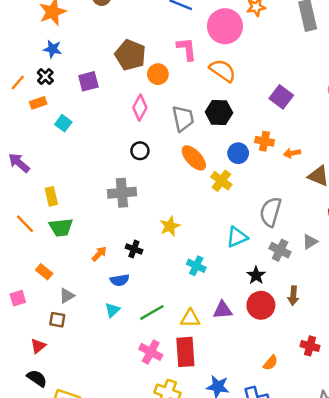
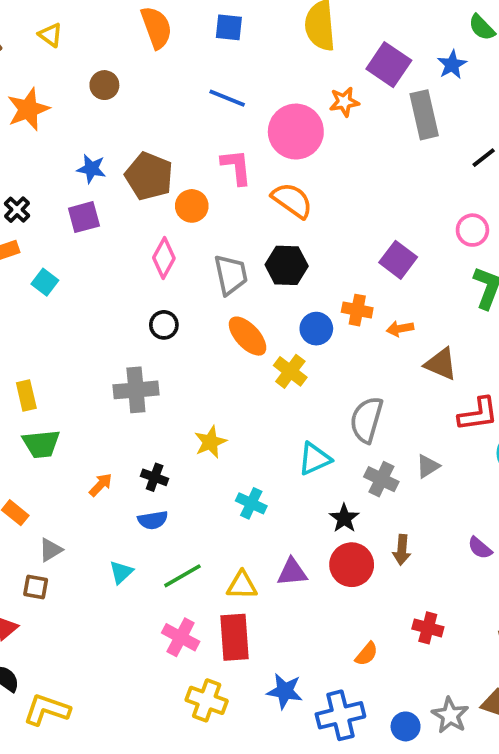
blue star: (53, 49) -> (91, 169), moved
purple square: (281, 97) -> (398, 260), moved
blue semicircle: (120, 280) -> (153, 520), moved

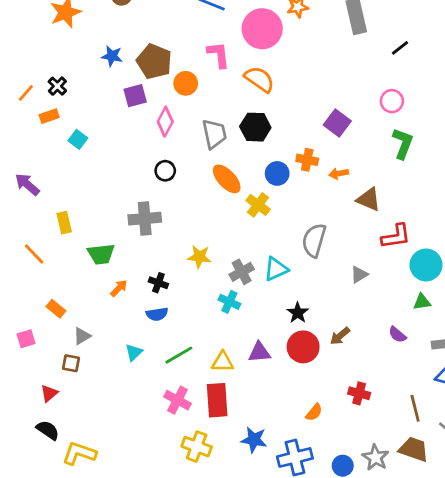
purple square: (84, 217) -> (135, 96), moved
yellow star: (210, 442) -> (199, 257), turned 30
green trapezoid: (41, 444) -> (101, 254), moved
gray cross: (381, 479) -> (242, 272), moved, turned 35
brown arrow: (402, 550) -> (340, 336), turned 45

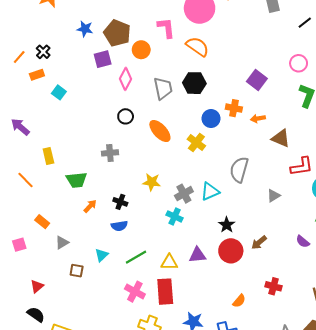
orange ellipse: (227, 179) -> (160, 131), moved
gray cross: (145, 219) -> (110, 153), size x0.7
brown square: (71, 363) -> (77, 271), moved

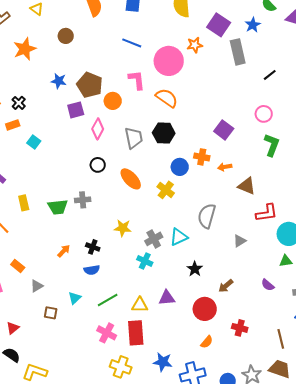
green trapezoid: (77, 180) -> (58, 207), moved
red circle: (231, 251) -> (205, 309), moved

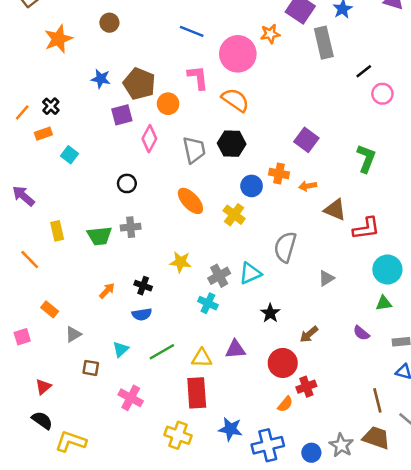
pink circle: (264, 114) -> (382, 94), moved
black circle: (98, 165) -> (127, 183), moved
red L-shape: (267, 213) -> (366, 228), moved
red cross: (240, 328) -> (306, 387), moved, turned -35
pink cross: (107, 333) -> (131, 398), moved

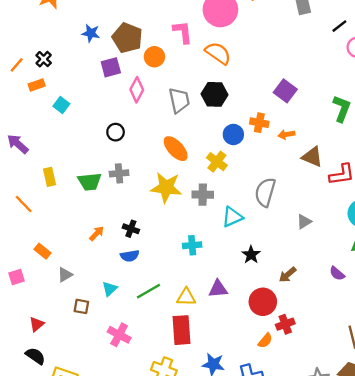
yellow star: (180, 262) -> (166, 187), moved, size x1.5
gray cross: (219, 276) -> (203, 195), moved, turned 30
cyan cross: (208, 303) -> (192, 245), turned -30

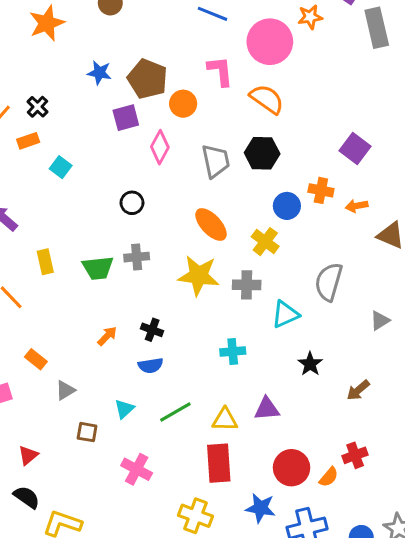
red circle: (263, 302) -> (292, 468), moved

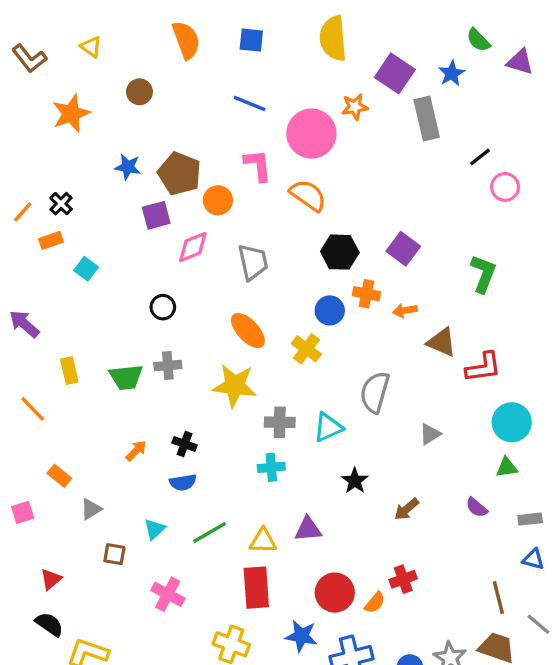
pink diamond: (160, 147) -> (193, 247), turned 40
black hexagon: (262, 153) -> (340, 252), moved
gray cross: (247, 285) -> (280, 422), moved

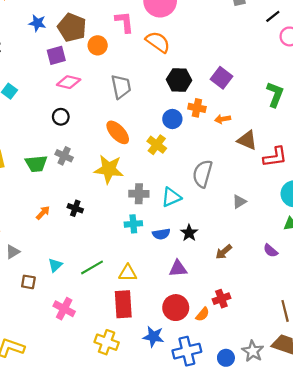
pink diamond: (193, 247) -> (69, 82), moved, turned 35
gray cross: (168, 366) -> (64, 156), turned 30
blue semicircle: (183, 482) -> (161, 234), moved
purple triangle: (308, 529) -> (178, 269), moved

